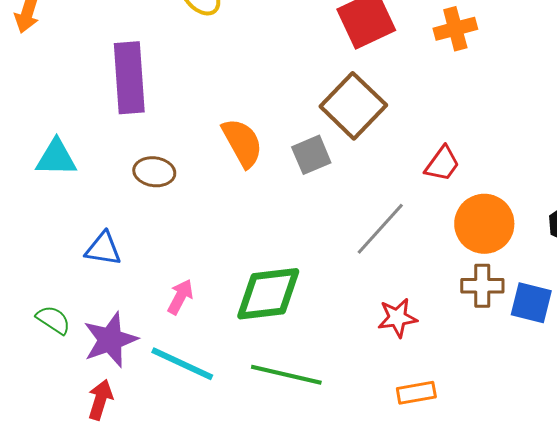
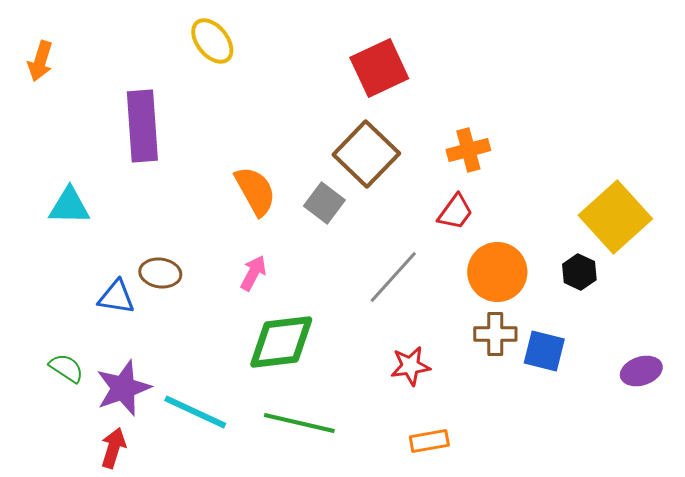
orange cross: (455, 29) -> (468, 150), moved
gray square: (311, 155) -> (324, 203), turned -30
brown ellipse: (154, 172) -> (160, 273), moved
pink arrow: (180, 297) -> (253, 273), moved

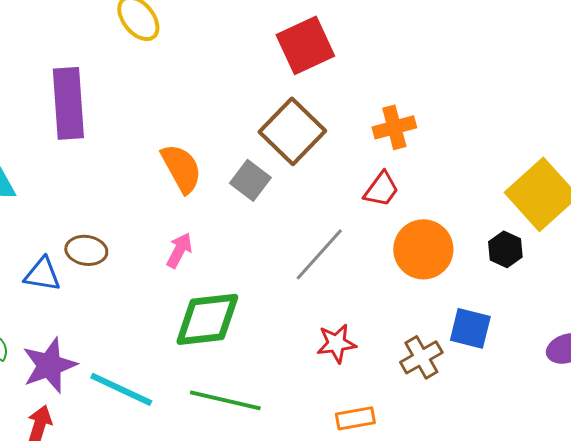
brown cross: (495, 334) -> (421, 357), moved, turned -30

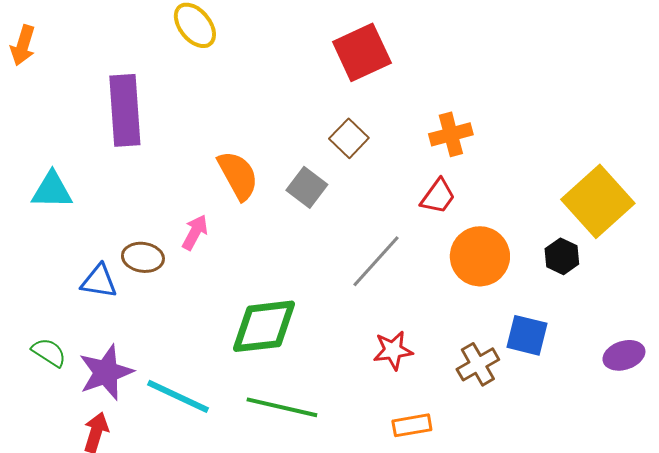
brown square: (292, 131) -> (349, 138), size x0.6
pink arrow: (179, 250) -> (195, 232), moved

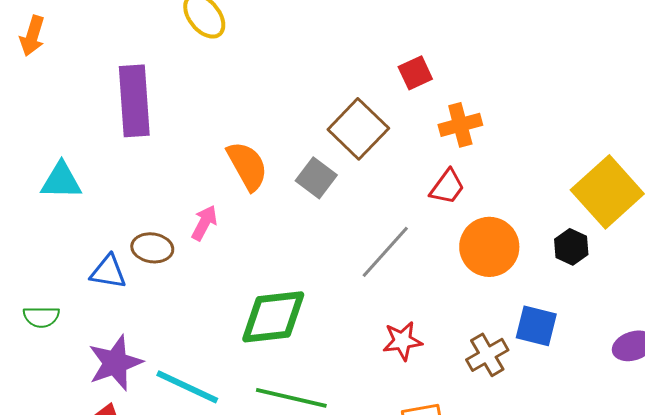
red square: (362, 52) -> (415, 73), moved, size x0.6
brown square: (349, 138) -> (358, 129), size x1.5
green semicircle: (49, 352) -> (41, 317), moved, turned 147

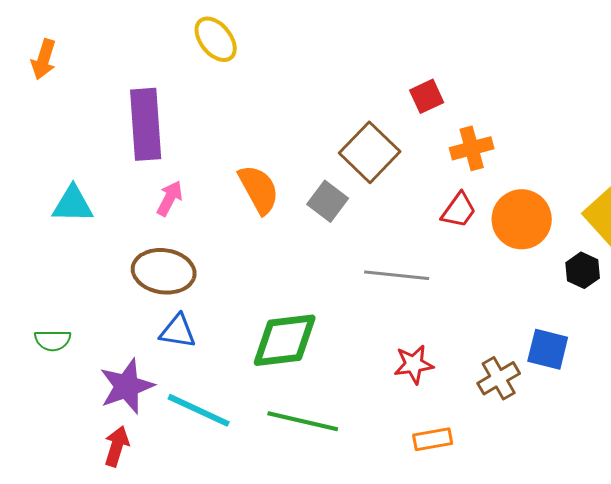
pink arrow: (204, 223) -> (170, 198), moved
orange circle: (489, 247) -> (522, 219), moved
brown ellipse: (152, 248) -> (164, 271), size x1.5
gray line: (385, 252) -> (397, 275), turned 54
blue triangle: (108, 272) -> (178, 331), moved

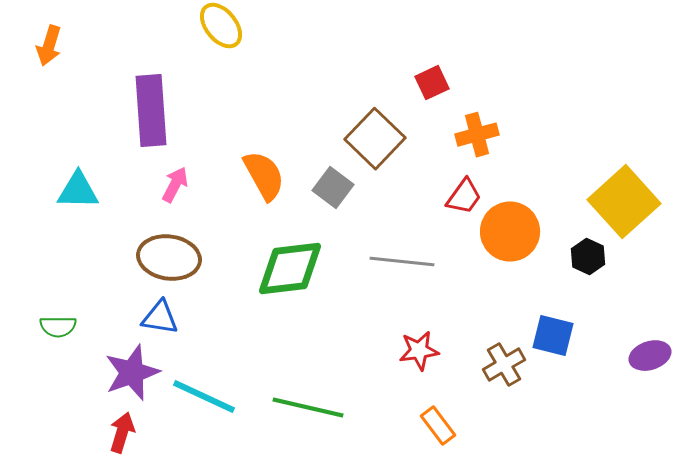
orange circle: (522, 219) -> (510, 232), moved
blue triangle: (178, 331) -> (160, 318), moved
green diamond: (285, 340) -> (290, 269), moved
orange rectangle: (433, 439) -> (438, 426), turned 63

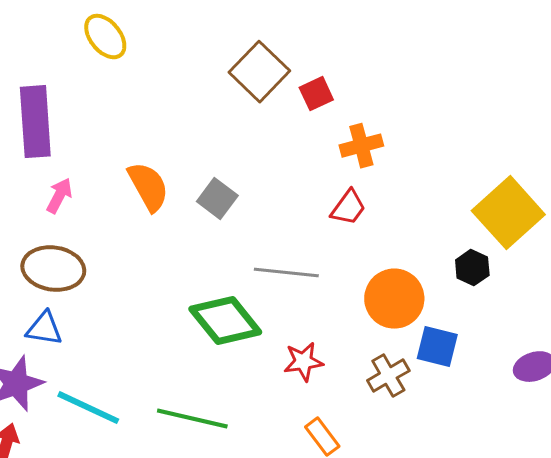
brown square: (375, 139) -> (259, 72), moved
orange circle: (510, 232) -> (394, 299), moved
green diamond: (290, 269) -> (225, 321), moved, turned 58

